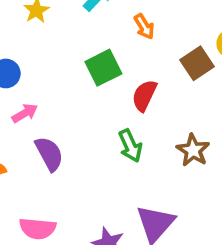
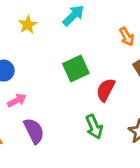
orange arrow: (144, 27) -> (127, 37), moved

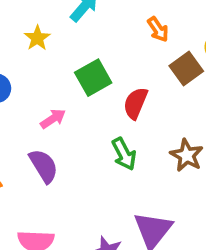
yellow star: (28, 25) -> (37, 38), moved
pink arrow: (17, 100) -> (53, 119), moved

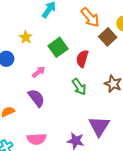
orange arrow: (158, 29) -> (90, 17), size x1.5
yellow star: (37, 38) -> (26, 37), moved

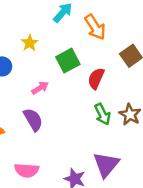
orange arrow: (90, 17) -> (95, 27), moved
green arrow: (79, 87) -> (102, 114), moved

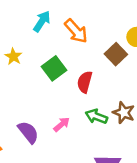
pink arrow: (40, 88) -> (62, 124), moved
green arrow: (102, 114) -> (96, 116), turned 145

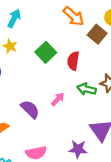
cyan arrow: (42, 21) -> (14, 18), moved
orange arrow: (76, 31) -> (74, 16), moved

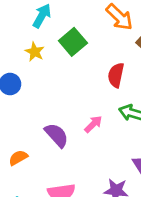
green square: (46, 52) -> (73, 42), moved

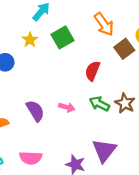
pink arrow: (93, 124) -> (67, 107), turned 49

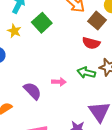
red semicircle: (93, 71) -> (91, 43), moved, turned -84

